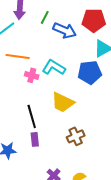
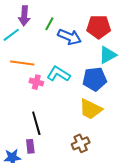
yellow trapezoid: (63, 102) -> (91, 109), moved
purple rectangle: (35, 139) -> (30, 146), moved

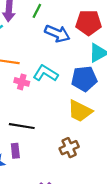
green line: (49, 24) -> (37, 11), moved
black line: (36, 123) -> (22, 126), turned -65

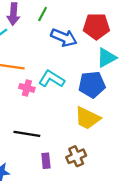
purple rectangle: (15, 151) -> (46, 161), moved

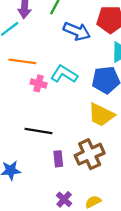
brown cross: (76, 156) -> (90, 154), size x1.4

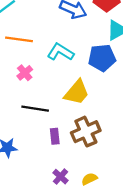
pink cross: (39, 83) -> (25, 73), moved, turned 35
yellow trapezoid: (101, 115) -> (77, 92), moved, turned -76

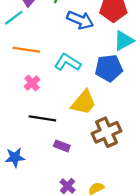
brown cross: (86, 132) -> (107, 132), moved
purple rectangle: (55, 136) -> (62, 146), turned -63

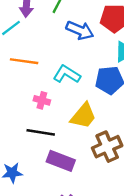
pink cross: (32, 83) -> (42, 100), moved, turned -35
purple rectangle: (62, 146) -> (61, 161), size x1.6

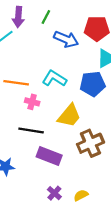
orange line: (24, 61) -> (16, 83), moved

